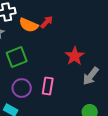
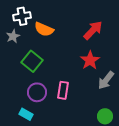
red arrow: (47, 22) -> (93, 30), moved, size x1.5
green square: (17, 57) -> (32, 61), turned -30

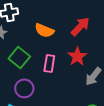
orange semicircle: (44, 29) -> (44, 30), moved
pink rectangle: (63, 90) -> (49, 63), moved

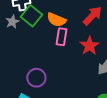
green square: (19, 57) -> (31, 16), moved
pink rectangle: (49, 63) -> (61, 37), moved

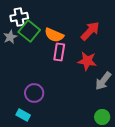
red star: (89, 46) -> (87, 61), turned -30

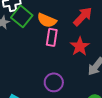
red star: (87, 61) -> (80, 46), turned 30
purple circle: (34, 93) -> (54, 82), moved

